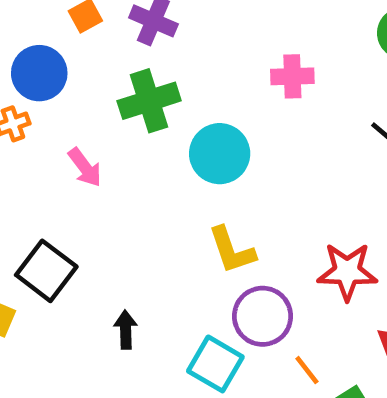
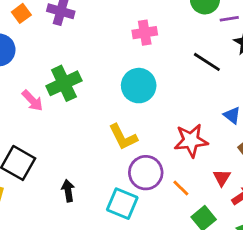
green cross: (149, 101) -> (64, 83), moved
cyan circle: (220, 154) -> (139, 86), moved
orange line: (307, 370) -> (181, 188), moved

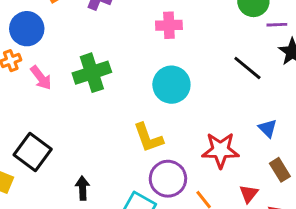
pink cross: (145, 33) -> (169, 25), moved
pink arrow: (32, 101) -> (41, 78), moved

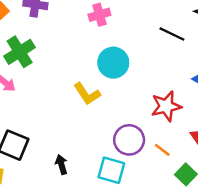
green cross: (92, 73) -> (20, 52), moved
yellow L-shape: (148, 138) -> (87, 94), moved

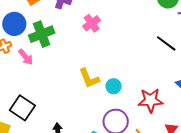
pink cross: (99, 15) -> (92, 23), moved, turned -30
cyan circle: (113, 63) -> (114, 86), moved, size x0.6

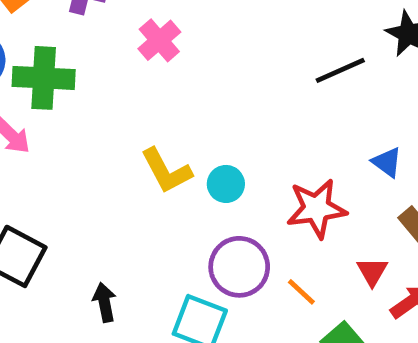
green cross: (42, 34) -> (44, 78), turned 30
black line: (166, 43) -> (340, 70), turned -55

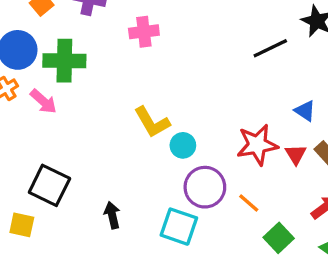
pink cross: (159, 40) -> (144, 32), turned 36
cyan circle: (226, 184) -> (183, 145), moved
red triangle: (372, 272) -> (296, 154), moved

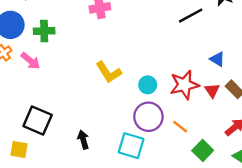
green cross: (64, 61) -> (44, 31), size x0.7
cyan circle: (183, 145) -> (148, 85), moved

